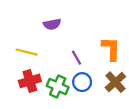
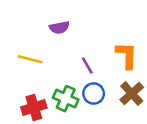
red cross: (30, 81) -> (34, 107), moved

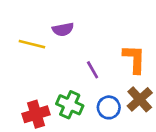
yellow line: (30, 59) -> (32, 44), moved
blue circle: (94, 93) -> (109, 107), moved

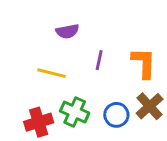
yellow line: (32, 44) -> (52, 73), moved
purple line: (93, 70) -> (99, 60), moved, turned 42

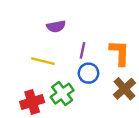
green cross: (75, 112) -> (62, 94), turned 30
blue circle: (116, 115) -> (88, 73), moved

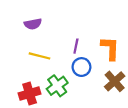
purple semicircle: (56, 26) -> (33, 24), moved

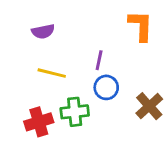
orange L-shape: (110, 48) -> (141, 26), moved
green cross: (57, 86) -> (75, 112), turned 30

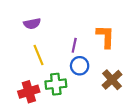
orange L-shape: (141, 26) -> (106, 37), moved
yellow line: (52, 73) -> (39, 55), turned 54

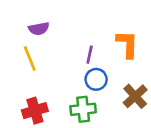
yellow line: (39, 55) -> (30, 59), moved
green cross: (56, 84) -> (83, 109), moved

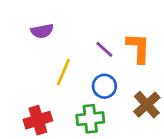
purple line: (90, 55) -> (104, 49), moved, turned -60
yellow line: (30, 59) -> (63, 72), moved, turned 45

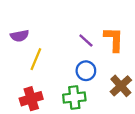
purple semicircle: (42, 31) -> (20, 36), moved
yellow line: (63, 72) -> (36, 59), moved

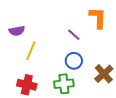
orange L-shape: (114, 39) -> (98, 18), moved
red cross: (31, 99) -> (27, 85), turned 30

